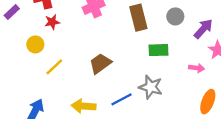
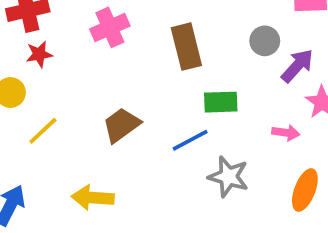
gray circle: (175, 16) -> (265, 41), moved
gray star: (151, 87) -> (228, 177), moved
blue line: (122, 99) -> (190, 140), moved

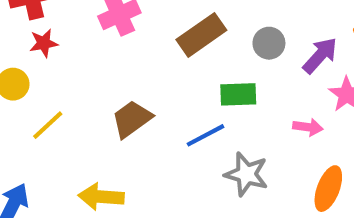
gray circle: (265, 41) -> (269, 43), moved
brown rectangle: (186, 47) -> (201, 35), turned 69

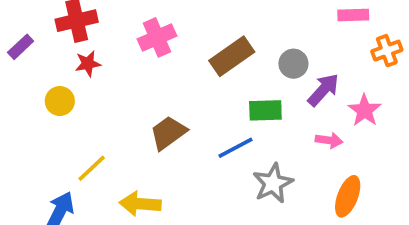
purple arrow: (320, 55) -> (323, 90), moved
yellow line: (48, 125) -> (92, 168), moved
gray star: (246, 174) -> (273, 183), turned 30

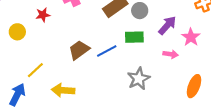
red star: (88, 64) -> (43, 15), moved
gray circle: (293, 64) -> (140, 11), moved
blue line: (236, 148) -> (107, 51), moved
orange ellipse: (348, 196) -> (194, 86), moved

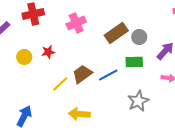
red star: (43, 15) -> (48, 52), moved
yellow line: (35, 70) -> (60, 84), moved
yellow arrow: (63, 90) -> (79, 114), moved

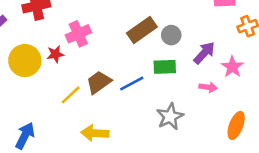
pink cross: (76, 23) -> (78, 34), moved
yellow circle: (24, 57) -> (25, 61), size x1.6

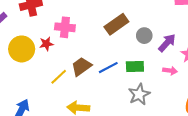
pink cross: (78, 34) -> (65, 27), turned 30
gray circle: (171, 35) -> (144, 36), moved
green rectangle: (165, 67) -> (135, 67), moved

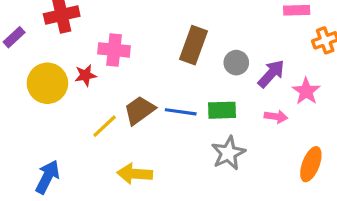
brown rectangle: (116, 24) -> (193, 45), turned -35
blue line: (108, 68) -> (181, 112), turned 36

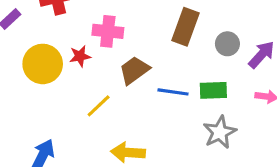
brown trapezoid: (139, 110) -> (134, 70), moved

